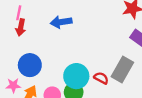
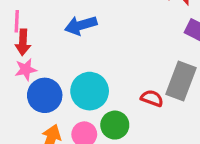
cyan circle: (76, 76) -> (90, 91), moved
pink star: (13, 85) -> (26, 69), moved

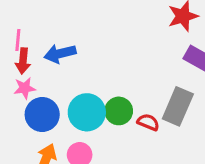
blue arrow: (81, 25) -> (60, 54), moved
green circle: (115, 125) -> (119, 111), moved

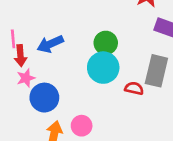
green circle: (119, 111) -> (106, 43), moved
cyan circle: (87, 112) -> (103, 68), moved

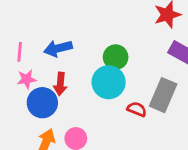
pink line: (13, 39) -> (20, 52), moved
red arrow: (20, 56) -> (60, 84), moved

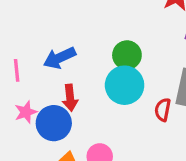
pink star: (27, 79) -> (26, 112), moved
red semicircle: (137, 109) -> (163, 110), turned -90

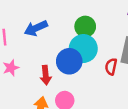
red arrow: (70, 98) -> (46, 75), moved
blue circle: (54, 123) -> (69, 61), moved

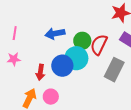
blue arrow: (36, 28) -> (55, 34), moved
red semicircle: (111, 67) -> (99, 45), moved, size x1.5

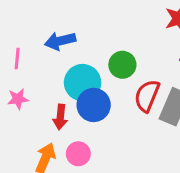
blue arrow: (55, 34) -> (60, 41), moved
red semicircle: (99, 45) -> (147, 96), moved
cyan circle: (76, 58) -> (83, 83), moved

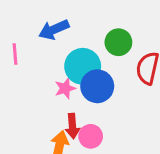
pink star: (18, 99) -> (65, 88), moved
red arrow: (60, 117) -> (73, 126), moved

